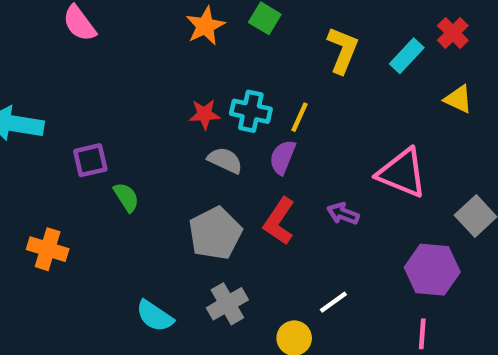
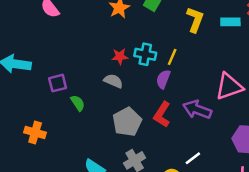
cyan rectangle: (407, 56) -> (230, 22), turned 48
gray semicircle: (225, 160) -> (113, 81), moved
pink triangle: (402, 173) -> (229, 86), turned -40
purple arrow: (343, 214) -> (197, 110), size x1.6

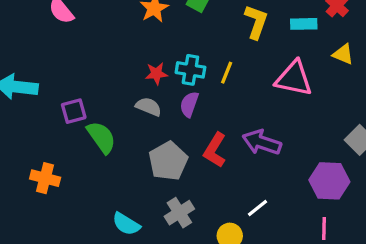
purple semicircle: (163, 79) -> (189, 104), moved
pink triangle: (229, 86) -> (294, 78), moved, turned 32
green semicircle: (78, 103) -> (101, 137), size x1.5

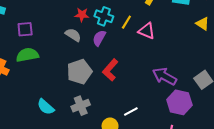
pink triangle: (294, 78) -> (147, 31), moved, size x0.7
green semicircle: (101, 137) -> (27, 55), moved, turned -75
purple arrow: (262, 142) -> (165, 76), moved

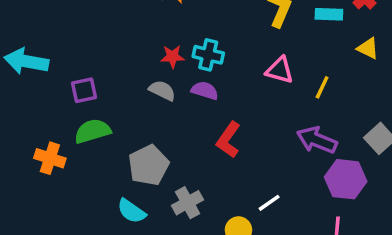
yellow line: (126, 22) -> (322, 87), moved
purple semicircle: (99, 38) -> (205, 91), turned 84
gray pentagon: (79, 72) -> (149, 165), moved

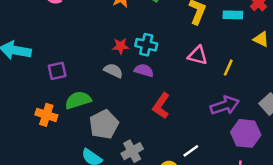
green semicircle: (92, 131) -> (78, 100), moved
purple arrow: (317, 140) -> (225, 105), turned 140
orange cross: (50, 158) -> (46, 115), moved

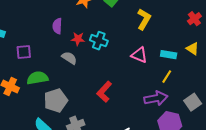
cyan rectangle: (233, 15) -> (169, 55), moved
yellow line: (228, 68) -> (167, 77), moved
purple semicircle: (144, 70) -> (57, 26), moved, turned -112

